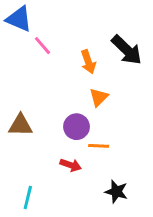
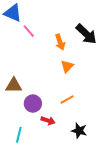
purple circle: (76, 127) -> (33, 104), moved
orange line: (99, 146) -> (67, 99), turned -32
red arrow: (71, 165) -> (48, 121), moved

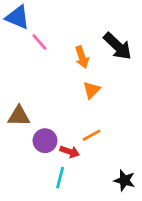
red arrow: (48, 121) -> (70, 152), moved
black star: (79, 131) -> (124, 180), moved
cyan line: (19, 135) -> (60, 178), moved

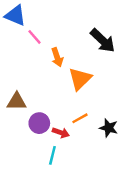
orange arrow: (82, 57) -> (57, 57), moved
orange triangle: (92, 90) -> (80, 79), size x1.5
black star: (124, 180) -> (109, 128), moved

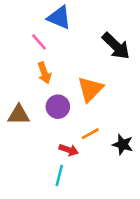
blue triangle: (15, 15) -> (59, 18), moved
orange arrow: (57, 57) -> (44, 73), moved
purple circle: (39, 123) -> (58, 107), moved

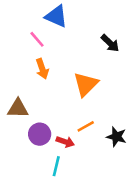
black arrow: (116, 46) -> (110, 43), size x0.7
purple circle: (58, 107) -> (40, 134), moved

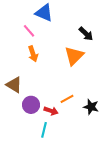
orange triangle: (86, 84) -> (74, 56), moved
brown triangle: (18, 109) -> (14, 85), turned 30

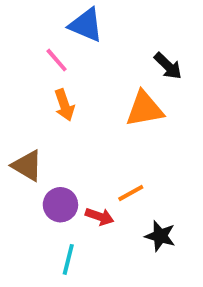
orange triangle: (74, 56) -> (144, 109), turned 35
black star: (91, 107) -> (160, 236), moved
cyan line: (44, 130) -> (68, 259), moved

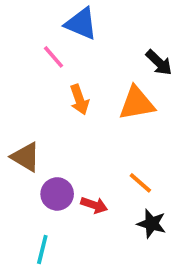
orange arrow: (64, 105) -> (79, 100), moved
orange line: (131, 193) -> (140, 183), moved, turned 70
cyan line: (68, 259) -> (42, 250), moved

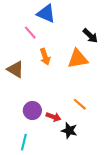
brown triangle: (26, 157) -> (15, 69), moved
black star: (152, 224) -> (69, 131), moved

